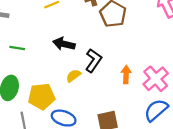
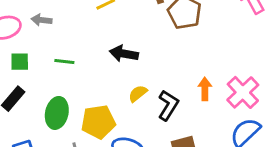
black L-shape: (93, 60) -> (168, 105), moved

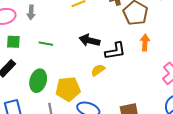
gray arrow: (42, 20) -> (31, 12), turned -96
orange arrow: (205, 89) -> (145, 43), moved
black L-shape: (168, 105) -> (115, 51), moved, turned 45

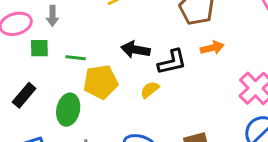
green square: (13, 42) -> (39, 48), moved
orange arrow: (145, 43) -> (212, 48), turned 77
yellow pentagon: (68, 89) -> (101, 82), moved

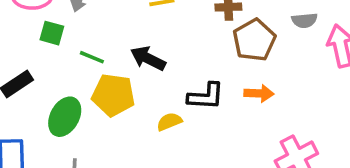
black arrow: (135, 50) -> (148, 58), moved

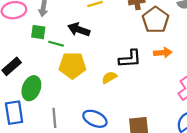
green square: (52, 33) -> (38, 32), moved
black arrow: (148, 58) -> (79, 30), moved
green ellipse: (65, 117) -> (31, 88), moved

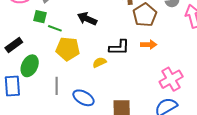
black arrow: (79, 30) -> (87, 19), moved
gray line: (54, 118) -> (57, 86), moved

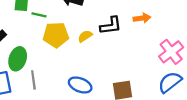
yellow semicircle: (99, 62) -> (85, 36), moved
gray line: (57, 86) -> (33, 80), moved

